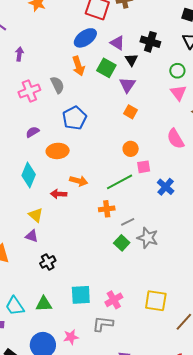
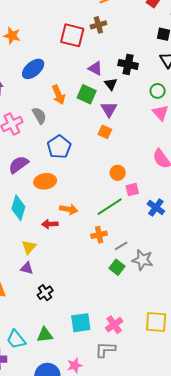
blue ellipse: (85, 38) -> (33, 69), moved
orange square: (130, 112) -> (105, 132), moved
purple semicircle: (33, 132) -> (19, 165), size x1.5
yellow triangle: (36, 215) -> (29, 247), turned 35

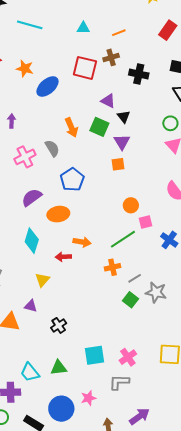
black cross: (128, 64) -> (139, 74), moved
blue ellipse: (33, 69) -> (48, 86), moved
orange square: (105, 132) -> (118, 164), turned -32
purple triangle: (27, 268) -> (31, 306), moved

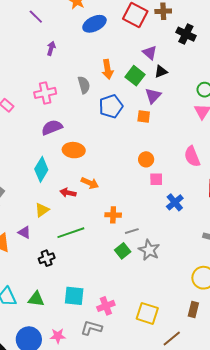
black triangle: (124, 117) -> (161, 72), turned 32
pink cross: (25, 157) -> (45, 93), moved
blue pentagon: (72, 180) -> (111, 106), moved
green line: (123, 239) -> (71, 233), moved

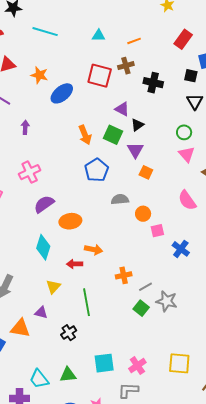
gray semicircle: (84, 85) -> (120, 199), moved, turned -66
orange square: (144, 117) -> (146, 172), moved, turned 32
green line: (71, 233) -> (86, 302), turned -68

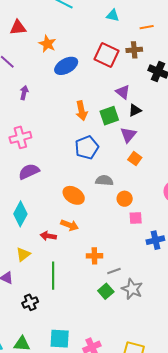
green square: (113, 135) -> (109, 116), turned 36
orange ellipse: (70, 221) -> (74, 195), moved, turned 30
blue cross: (181, 249) -> (155, 240), turned 30

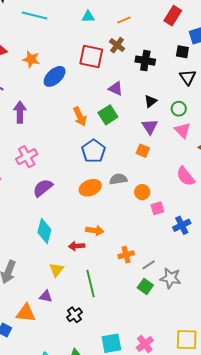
brown cross: (134, 50) -> (117, 45), turned -35
purple arrow: (24, 93) -> (20, 112), size x1.5
black triangle: (135, 110) -> (151, 101), moved
purple triangle: (128, 135) -> (150, 127), moved
orange ellipse: (74, 195) -> (90, 188), moved, turned -40

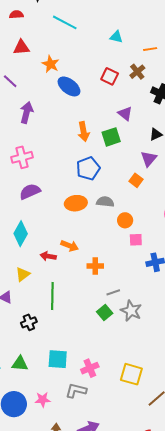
red square: (91, 57) -> (110, 76), size x0.7
blue ellipse: (55, 76) -> (69, 86), turned 65
orange cross: (126, 255) -> (95, 266), moved

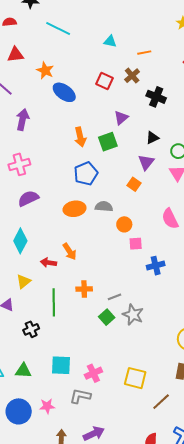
purple triangle: (125, 114) -> (121, 118), turned 42
orange arrow: (70, 246) -> (70, 252), turned 36
orange cross: (95, 266) -> (84, 289), moved

